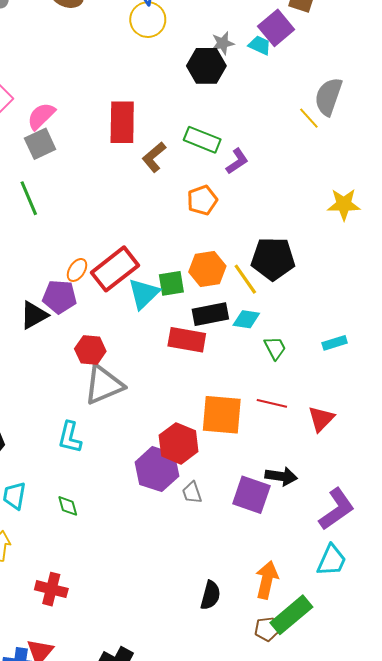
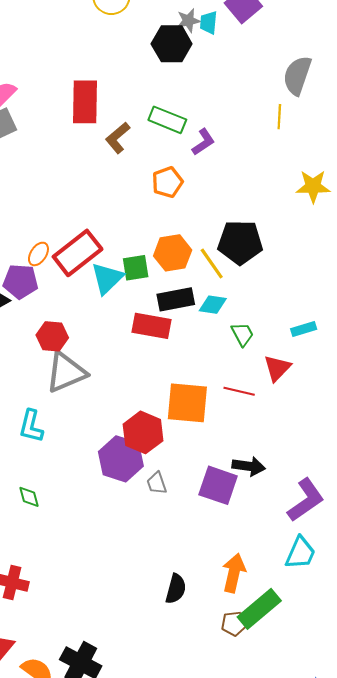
cyan trapezoid: (260, 45) -> (209, 23), moved, turned -110
yellow line: (309, 118) -> (279, 117), moved, turned 45
red triangle: (321, 419) -> (277, 368), moved

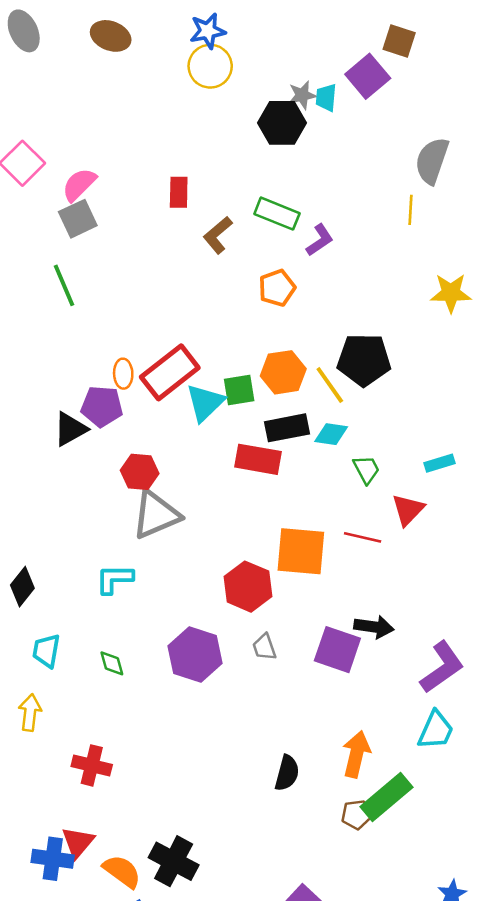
red rectangle: (85, 102) -> (179, 192), size x0.6
orange ellipse: (38, 254) -> (123, 374), turned -35
cyan L-shape: (31, 426) -> (114, 579), turned 76
purple hexagon: (121, 459) -> (195, 655), moved

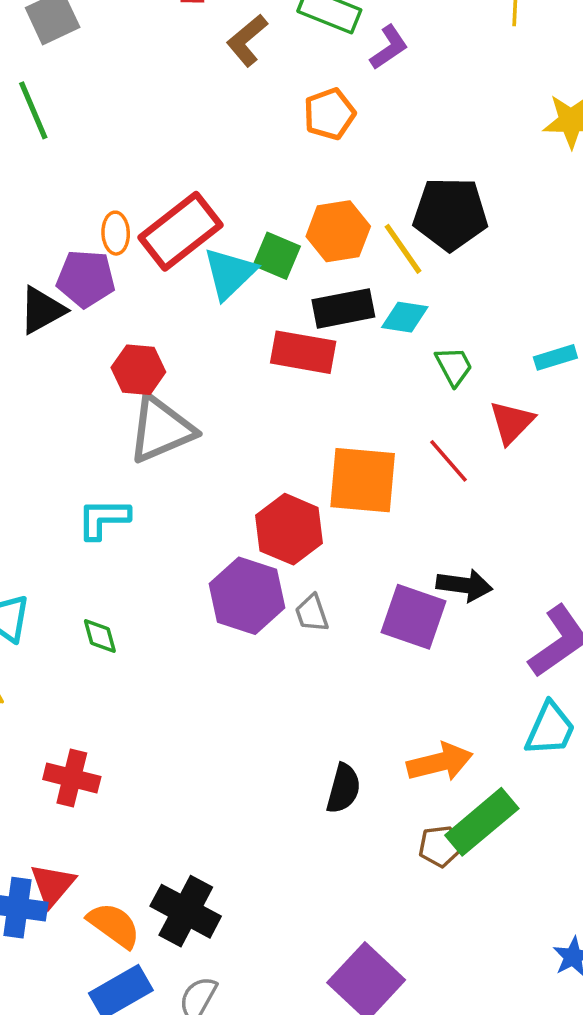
green square: (239, 390) -> (277, 256), turned 32
red line: (363, 537) -> (449, 461), turned 36
purple hexagon: (195, 655) -> (247, 596), moved
orange arrow: (356, 754) -> (440, 762), turned 63

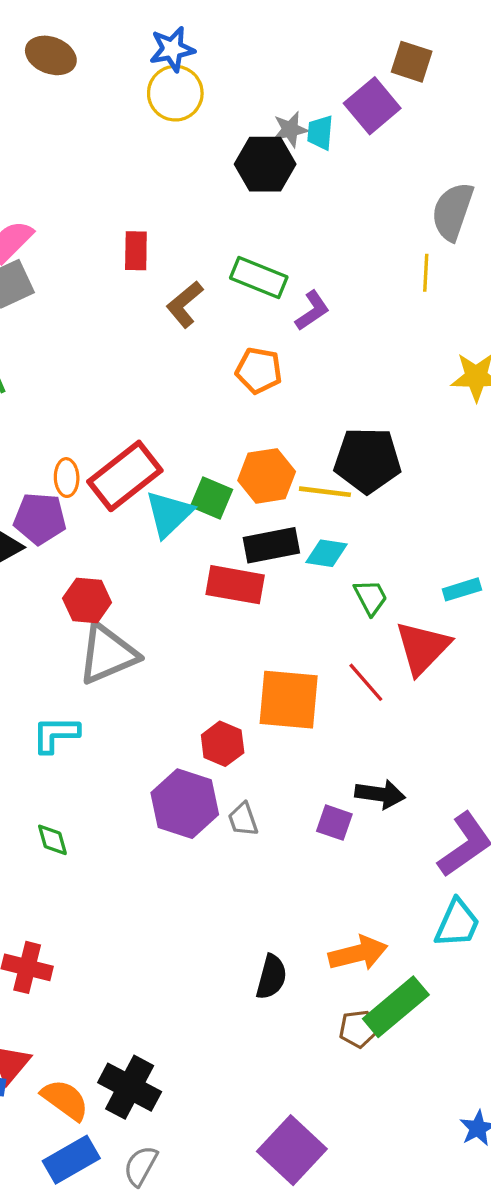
orange pentagon: (329, 114) -> (259, 370), turned 30
yellow line: (403, 249) -> (325, 492), turned -48
red triangle: (512, 422) -> (423, 648), size x1.4
red hexagon: (289, 529) -> (223, 744), size x0.7
purple square: (414, 617) -> (334, 823), size x0.6

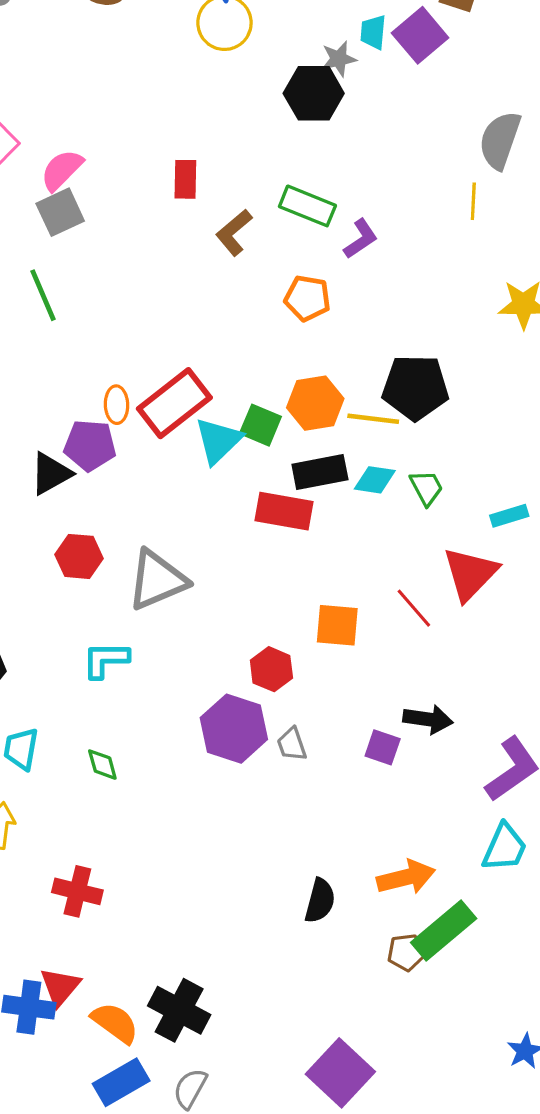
cyan trapezoid: (320, 133) -> (373, 32), moved
green trapezoid: (371, 597) -> (426, 488), moved
red hexagon: (87, 600) -> (79, 556), moved
orange square: (289, 700) -> (337, 625), size x0.7

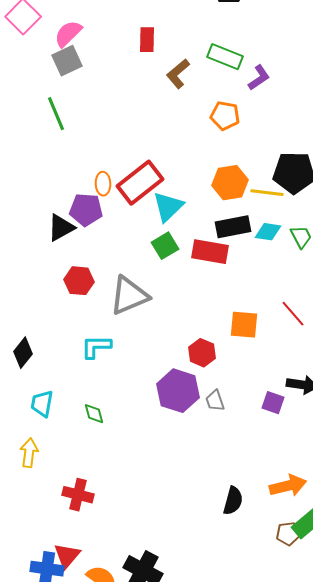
green square: (260, 425) -> (165, 246), moved, turned 36

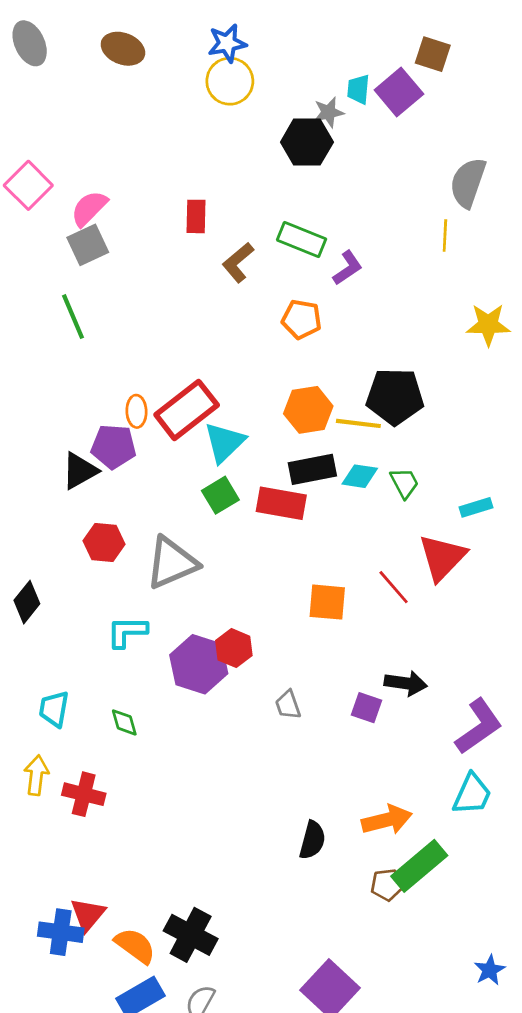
black diamond: (23, 353) -> (27, 602), moved
red hexagon: (202, 353) -> (234, 648), moved
purple hexagon: (178, 391) -> (199, 664), moved
red cross: (78, 495) -> (84, 794), moved

